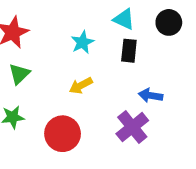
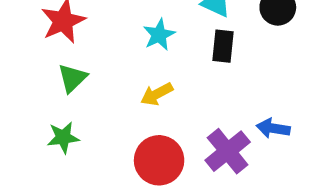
blue arrow: (151, 96) -> (273, 128), moved
red circle: (63, 134) -> (159, 160), moved

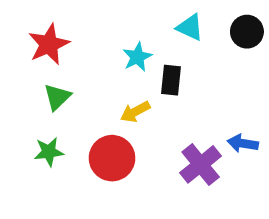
black rectangle: (223, 46) -> (171, 80), moved
red circle: (159, 160) -> (112, 158), moved

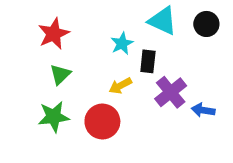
cyan triangle: (190, 27) -> (163, 21), size x1.4
green star: (49, 152) -> (54, 117), size x1.4
purple cross: (201, 164) -> (171, 92), moved

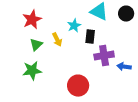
yellow arrow: (120, 86) -> (57, 40), moved, turned -88
purple cross: (171, 92) -> (104, 56), turned 30
red circle: (102, 121) -> (78, 86), moved

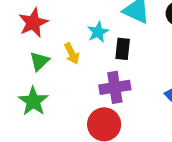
purple cross: (104, 56) -> (115, 87), moved
green star: (32, 71) -> (33, 101), turned -30

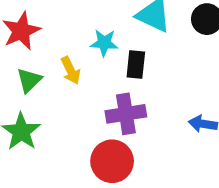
cyan star: (98, 32) -> (104, 43), turned 30

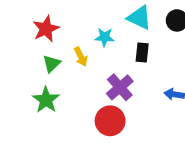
black rectangle: (136, 64) -> (142, 53), moved
purple cross: (126, 114) -> (120, 87), turned -32

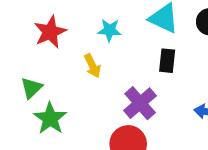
cyan star: (104, 37) -> (109, 30), moved
green triangle: (52, 64) -> (31, 88), moved

